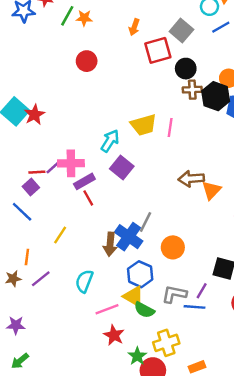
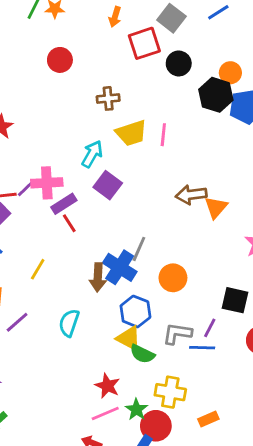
brown cross: (192, 90) -> (108, 98), moved
pink line: (107, 309) -> (105, 413), moved
yellow cross: (166, 343) -> (170, 392), turned 30

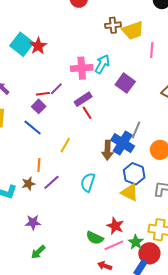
yellow trapezoid: (131, 133) -> (133, 30), moved
pink cross: (47, 183) -> (82, 68), moved
purple square: (108, 185) -> (125, 83), moved
green semicircle: (142, 354) -> (95, 238), moved

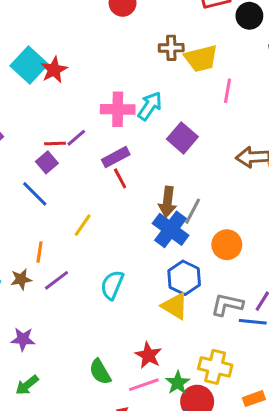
brown arrow: (107, 150) -> (168, 202), moved
green semicircle: (95, 238) -> (100, 372), moved, turned 30

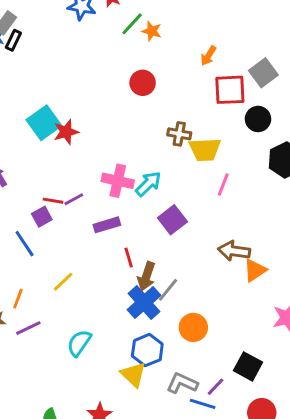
red line: (120, 178) -> (129, 257), moved

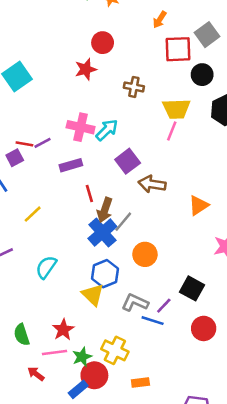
red star: (66, 132) -> (86, 69), moved
yellow trapezoid: (205, 149) -> (176, 109), moved
brown arrow: (234, 251) -> (152, 184), moved

